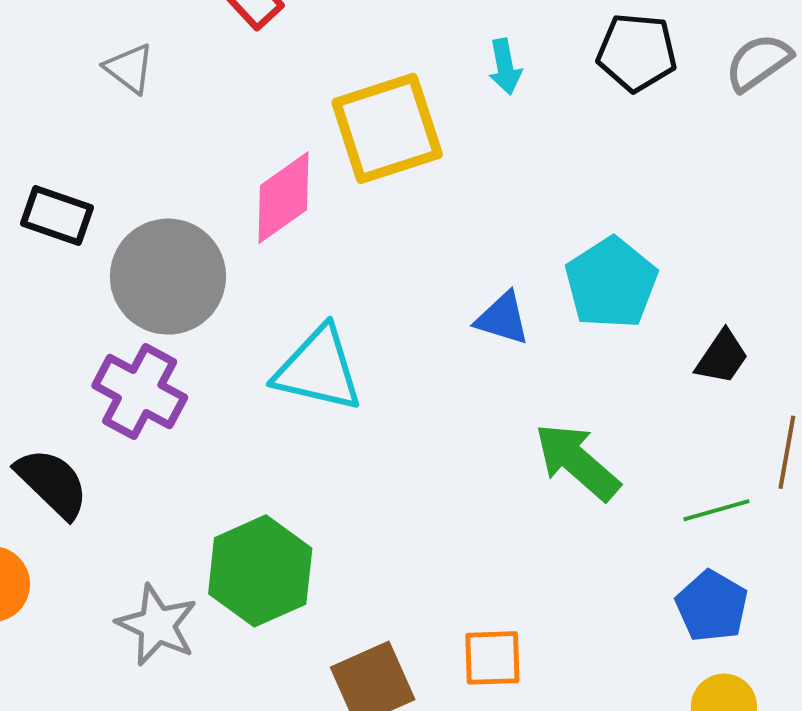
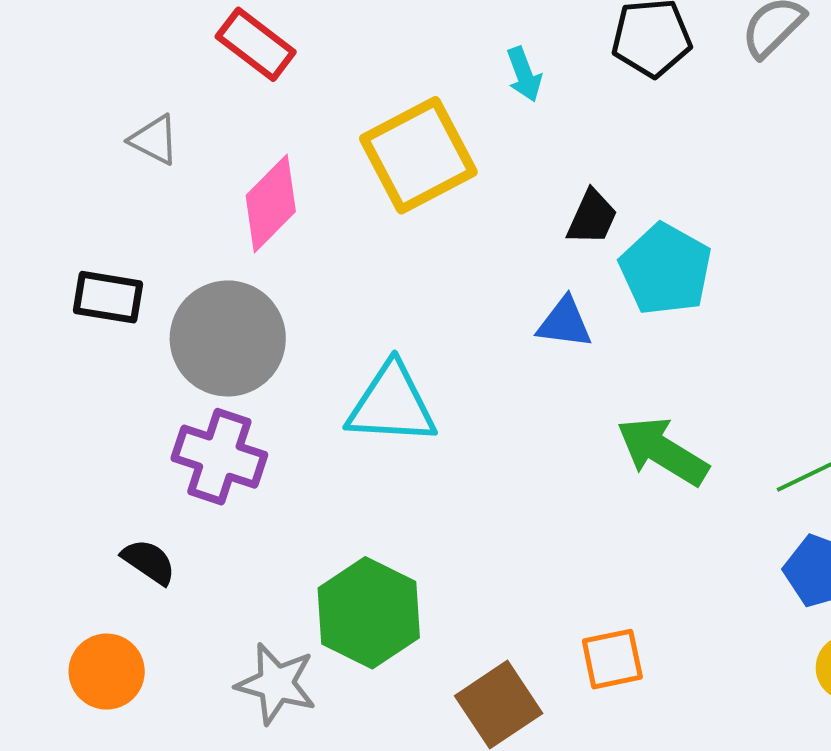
pink diamond: (283, 198) -> (271, 203), moved
black trapezoid: (722, 357) -> (592, 217), moved
black semicircle: (52, 483) -> (149, 562), size x0.7

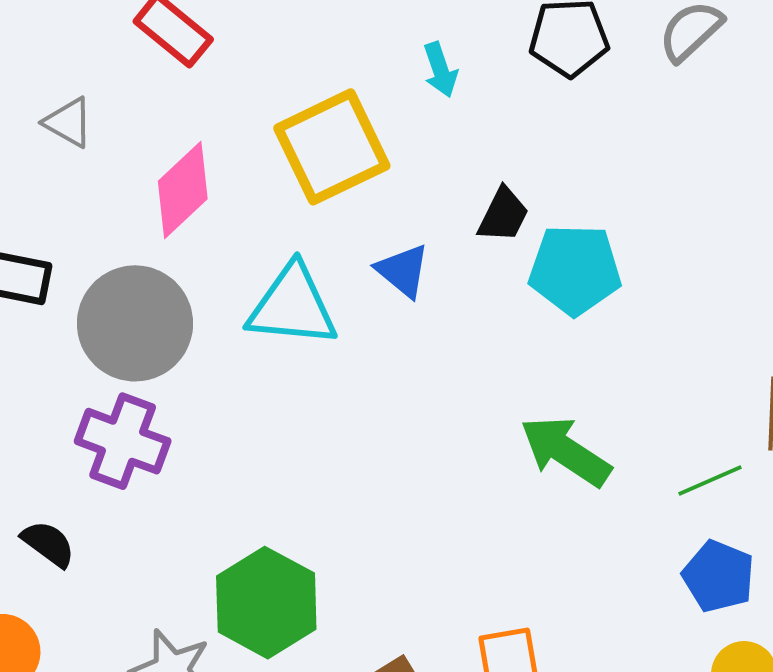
cyan pentagon: (666, 269) -> (575, 270), turned -30
blue triangle: (565, 323) -> (403, 271), moved, turned 30
cyan triangle: (392, 404) -> (292, 306), moved

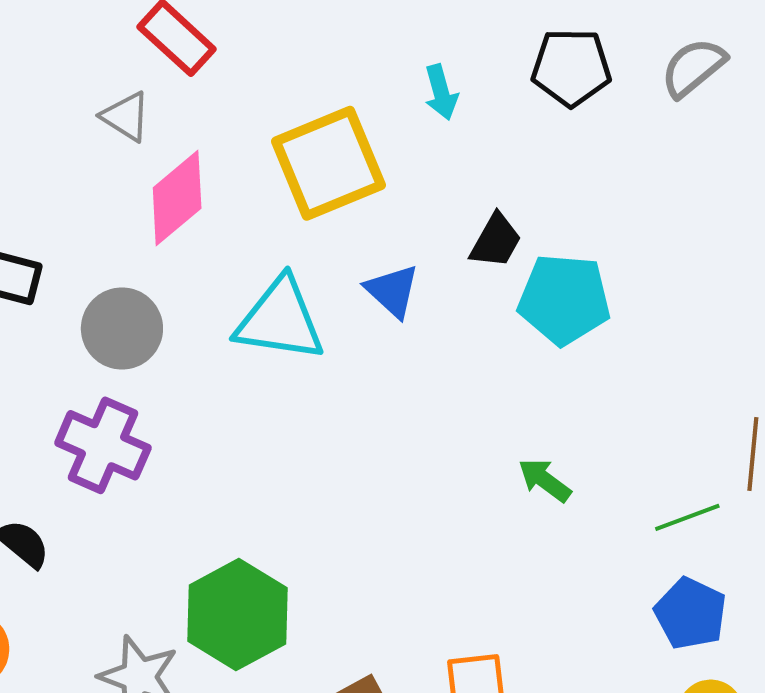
gray triangle: (68, 122) -> (126, 117), moved
gray circle: (135, 323) -> (122, 328), size x0.7
green arrow: (565, 451) -> (545, 480), size x0.6

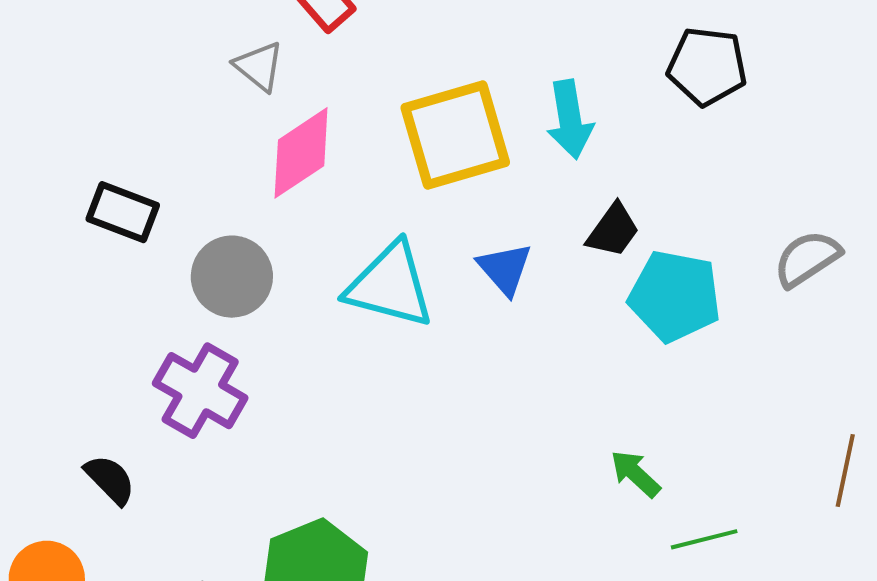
gray semicircle: (693, 67) -> (807, 259), moved
cyan arrow: (441, 92) -> (570, 119), moved, size x1.4
green line: (687, 517) -> (704, 539), moved

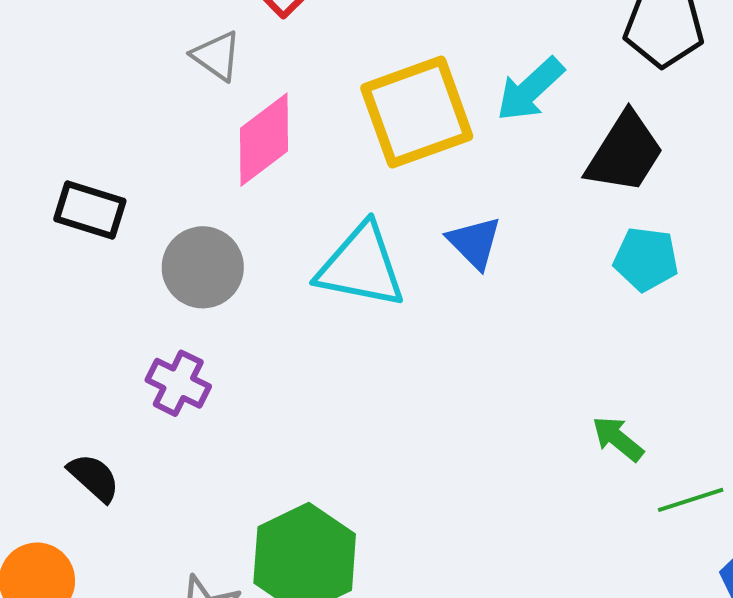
cyan arrow: (570, 119) -> (530, 89), turned 60
black trapezoid: (613, 230) -> (625, 153), moved, size x1.5
cyan pentagon: (675, 296) -> (646, 259), size x0.7
purple cross: (200, 391) -> (178, 383), size x0.7

